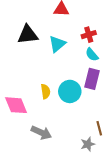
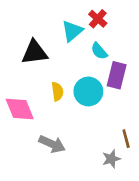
black triangle: (28, 35) -> (34, 52), moved
red cross: (89, 35) -> (98, 19), moved, turned -32
cyan semicircle: (92, 55) -> (99, 51), moved

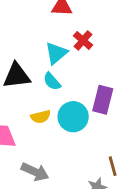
cyan semicircle: (99, 51) -> (52, 81), moved
yellow semicircle: (57, 91) -> (41, 117), turned 84

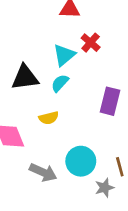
cyan semicircle: (52, 81) -> (60, 83), turned 84
cyan circle: (73, 117) -> (81, 161), moved

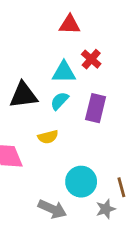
cyan triangle: (64, 55) -> (64, 72), turned 40
purple rectangle: (110, 101) -> (96, 108), moved
gray arrow: (43, 172) -> (52, 209), moved

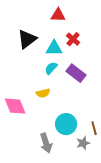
black triangle: (23, 95) -> (27, 39), moved, turned -30
purple rectangle: (96, 108) -> (76, 73), turned -66
gray arrow: (52, 209) -> (46, 143), turned 48

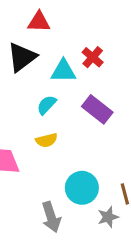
red triangle: (58, 15) -> (39, 22), moved
cyan semicircle: (51, 68) -> (47, 105), moved

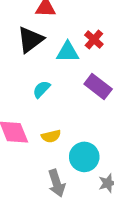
cyan semicircle: (47, 105) -> (41, 89), moved
yellow semicircle: (47, 140) -> (51, 136), moved

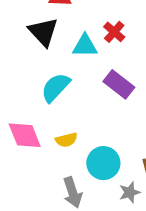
black triangle: (30, 40) -> (43, 32), turned -36
cyan semicircle: (41, 89) -> (56, 87), size x1.5

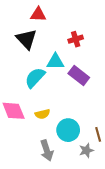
red cross: (114, 32) -> (76, 39), turned 32
cyan triangle: (85, 46) -> (55, 62), moved

